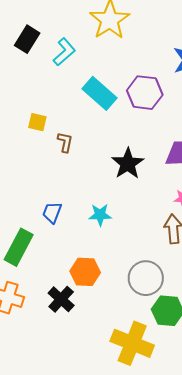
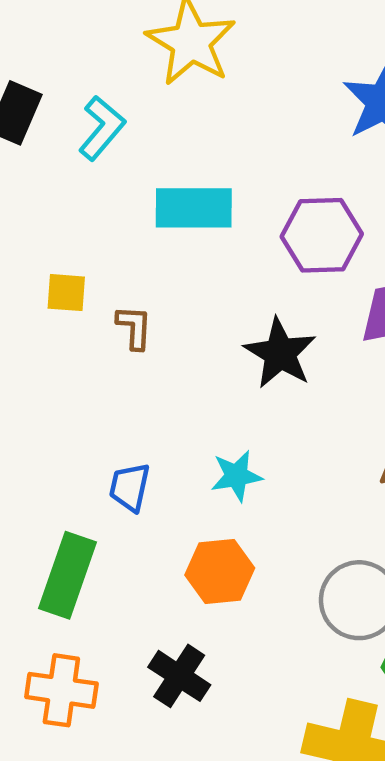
cyan rectangle: (100, 93) -> (194, 208), turned -32
purple hexagon: (145, 93) -> (322, 235), moved
orange hexagon: (85, 272) -> (220, 572), moved

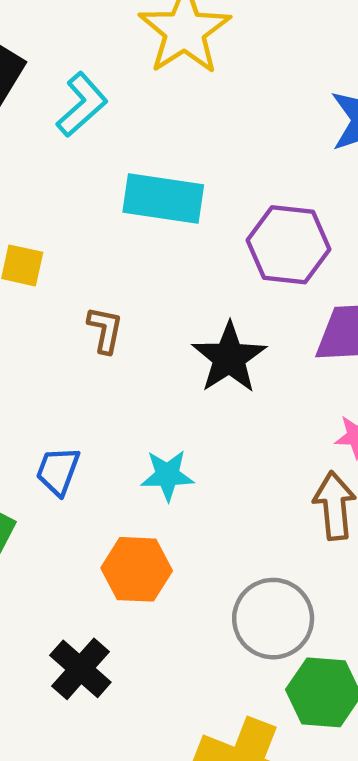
brown L-shape: (134, 327) -> (105, 330), moved

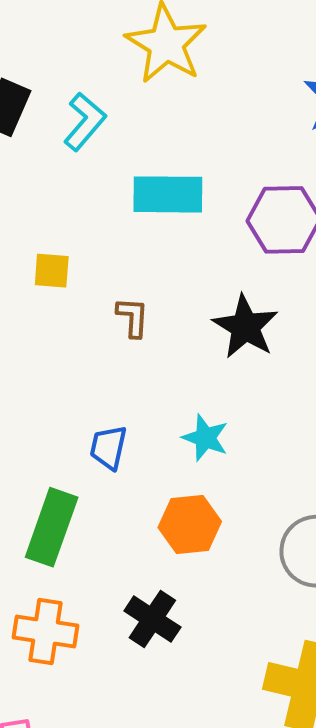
cyan star: (167, 475) -> (205, 438), turned 30

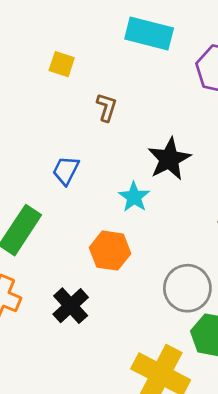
black star: (245, 327) -> (169, 159), moved
blue trapezoid: (108, 447) -> (66, 170), moved

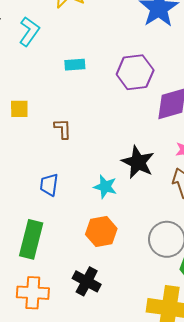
cyan rectangle: (149, 33) -> (75, 65), size x0.6
black star: (169, 159) -> (138, 162), moved

